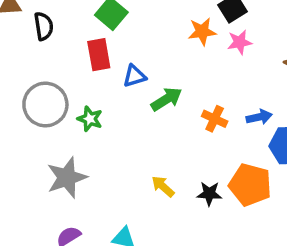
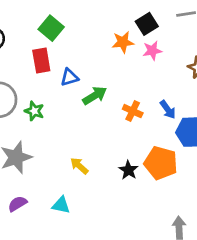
blue arrow: (259, 117) -> (168, 110), turned 66
yellow arrow: (163, 186) -> (79, 166), moved
black star: (209, 194) -> (128, 170), turned 30

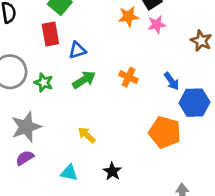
green arrow: (95, 96) -> (84, 80), moved
orange cross: (133, 111) -> (128, 77), moved
black star: (128, 170) -> (112, 171), moved
purple semicircle: (17, 204) -> (25, 158), moved

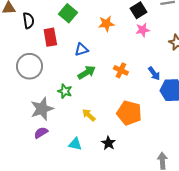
orange star: (128, 17) -> (106, 24), moved
red rectangle: (50, 34) -> (50, 37), moved
green star: (44, 82) -> (65, 91), moved
orange pentagon: (165, 132) -> (129, 113), moved

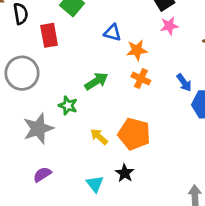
orange star: (106, 24) -> (137, 50), moved
blue triangle: (81, 50) -> (113, 33), moved, turned 32
orange pentagon: (129, 113) -> (134, 134), moved
purple semicircle: (41, 133) -> (42, 174), moved
cyan triangle: (75, 144) -> (95, 184), moved, turned 40

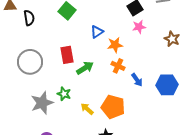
blue triangle: (113, 33) -> (97, 32), turned -48
red rectangle: (49, 35) -> (67, 55), moved
blue arrow: (184, 83) -> (137, 80), moved
green star: (68, 106) -> (64, 94), moved

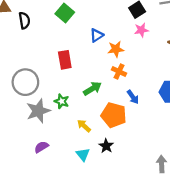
gray circle: (30, 62) -> (25, 82), moved
green arrow: (85, 68) -> (92, 89), moved
blue arrow: (137, 80) -> (133, 97), moved
yellow arrow: (87, 109) -> (84, 126), moved

